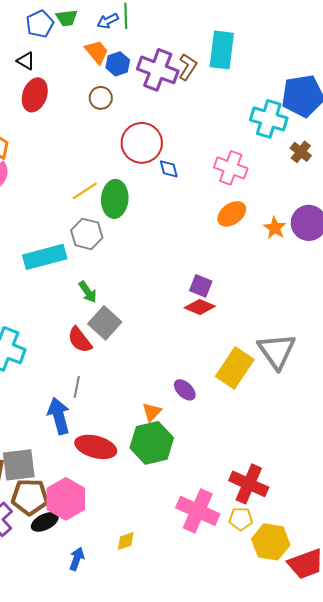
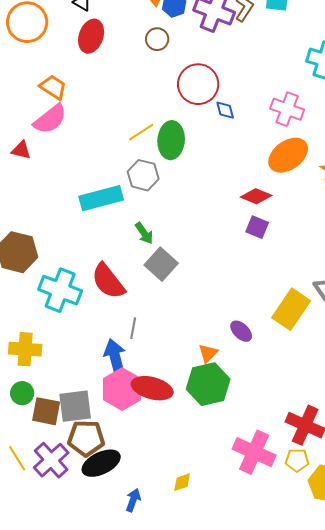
orange ellipse: (232, 214) -> (288, 155), size x1.4
red diamond: (200, 307) -> (256, 196), moved
red semicircle: (80, 340) -> (108, 281), moved, size x1.4
pink hexagon: (66, 499) -> (122, 389), moved
black ellipse: (45, 522) -> (101, 463), size x1.4

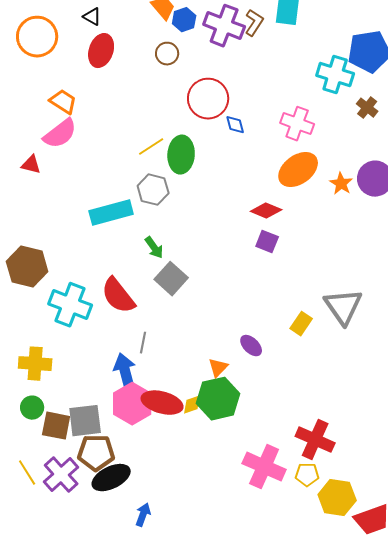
yellow rectangle: (291, 309) -> (301, 324), size x0.6
yellow diamond: (182, 482) -> (192, 405), moved

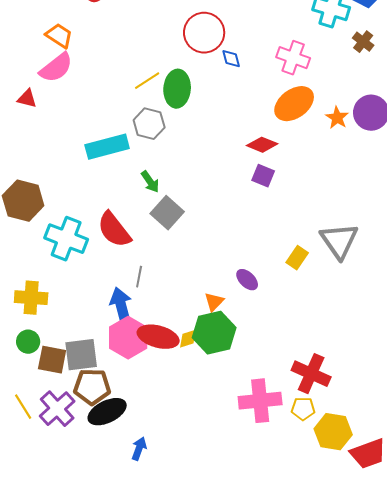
pink cross: (264, 467) -> (260, 401), turned -30

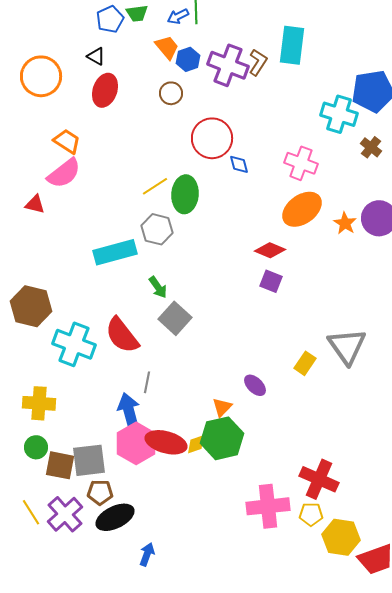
brown pentagon: (92, 387) -> (100, 492), size x0.7

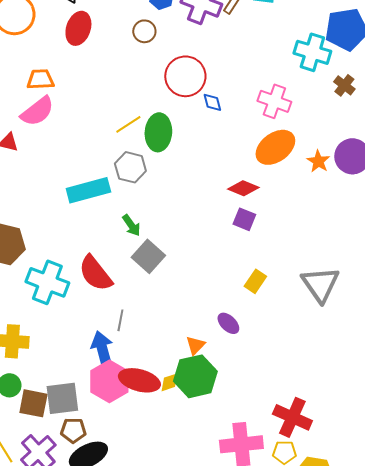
orange trapezoid: (67, 141) -> (40, 79), turned -36
yellow rectangle: (305, 363) -> (255, 281), moved

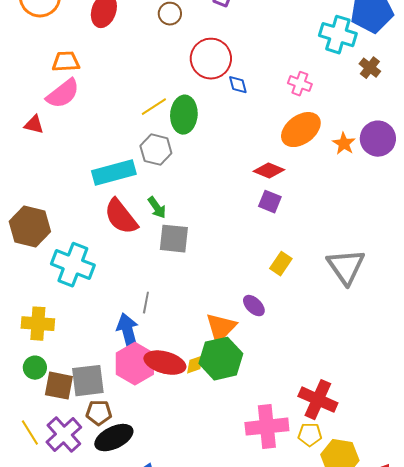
pink cross: (274, 101) -> (300, 84), size x0.7
gray square: (148, 256) -> (174, 239), turned -36
red semicircle: (95, 273) -> (121, 217), moved
orange triangle: (195, 345) -> (221, 328), size x1.6

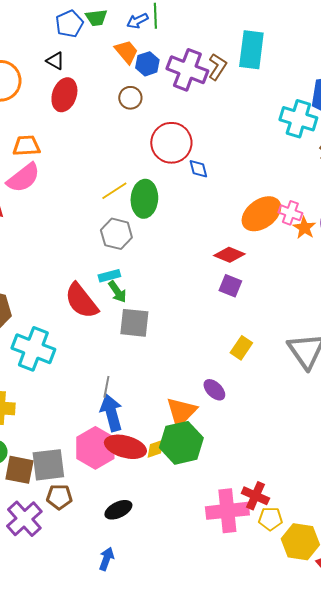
pink cross: (300, 84) -> (290, 213), moved
cyan rectangle: (114, 173) -> (109, 276), moved, size x0.5
blue arrow: (128, 332) -> (111, 413), moved
red cross: (318, 400) -> (255, 496), moved, size x0.7
black ellipse: (114, 438) -> (118, 510), moved, size x0.7

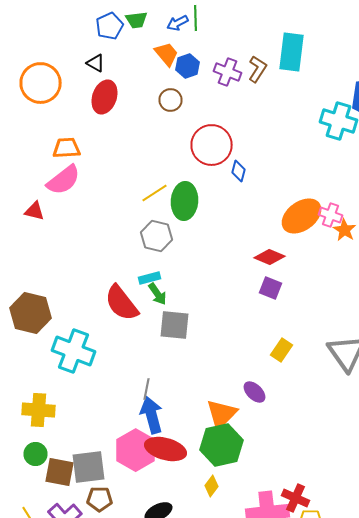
purple cross: (187, 70) -> (228, 72), size x0.7
blue diamond: (198, 169) -> (238, 171), turned 30
yellow diamond: (155, 449) -> (212, 486), moved, turned -35

